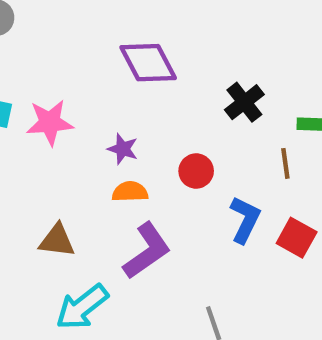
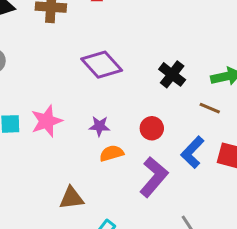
brown line: (285, 163) -> (210, 108), turned -45
blue L-shape: (245, 220) -> (192, 152), turned -148
purple L-shape: (147, 251) -> (154, 177), moved

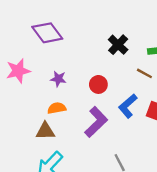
purple diamond: (102, 65) -> (47, 33), moved
orange semicircle: (112, 153) -> (57, 108), moved
brown triangle: (71, 198) -> (45, 131), moved

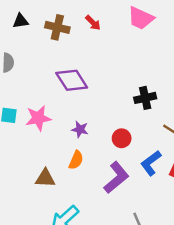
black cross: (118, 45) -> (145, 98), turned 30
orange semicircle: (57, 108) -> (76, 160), turned 120
brown triangle: (45, 131) -> (45, 178), moved

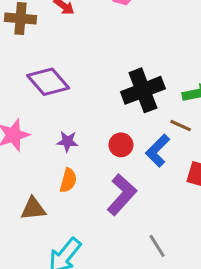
black cross: (145, 98) -> (143, 90), size x1.5
blue L-shape: (151, 163) -> (158, 151), moved

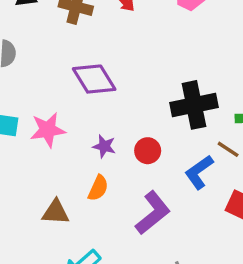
red circle: (121, 145) -> (148, 151), moved

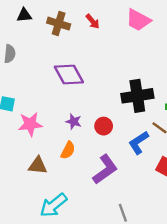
pink star: (48, 130) -> (30, 124), moved

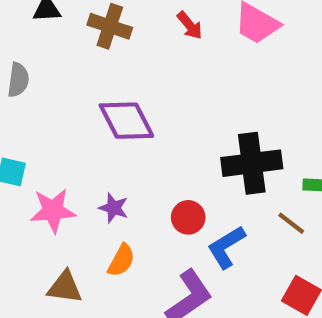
red arrow: (93, 21) -> (190, 25), moved
purple star: (74, 122) -> (114, 208), moved
blue L-shape: (139, 143) -> (226, 247), moved

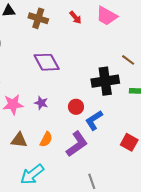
brown line: (291, 223) -> (128, 60), moved
orange semicircle: (121, 260) -> (46, 139), moved

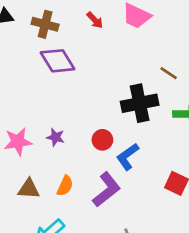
purple diamond: (47, 62) -> (58, 61), moved

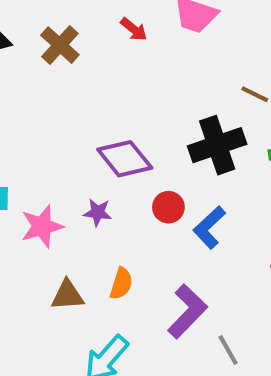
brown cross: (45, 24) -> (60, 45), turned 35
purple diamond: (58, 61) -> (125, 159), moved
purple L-shape: (107, 190) -> (187, 311), moved

